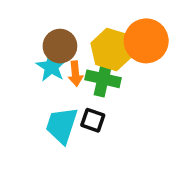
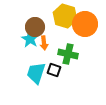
yellow hexagon: (112, 49) -> (65, 16), moved
green cross: (103, 79) -> (68, 54), moved

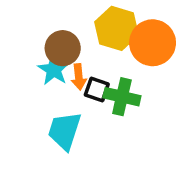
black square: (54, 70) -> (97, 90), moved

